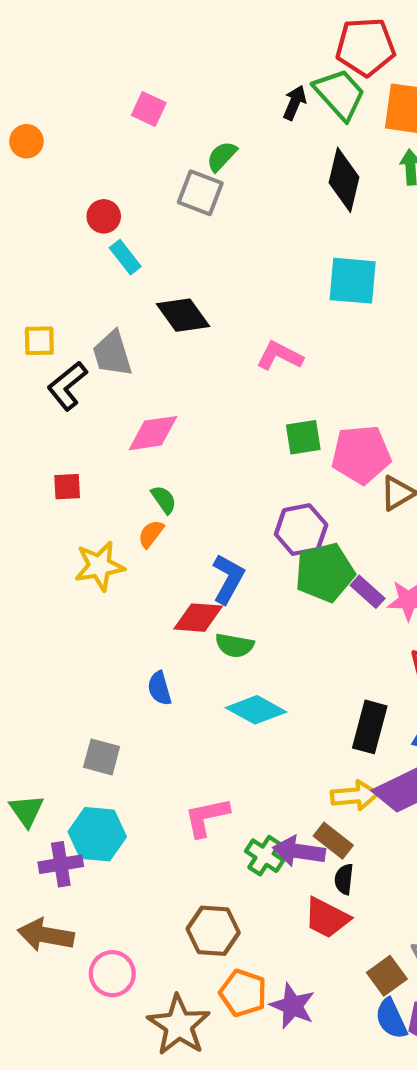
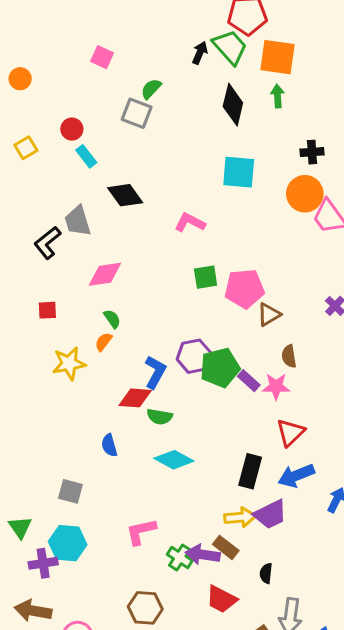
yellow square: (39, 341) -> (26, 148), moved, turned -30
purple hexagon: (301, 530) -> (194, 356), moved
black semicircle: (344, 879) -> (266, 573), moved

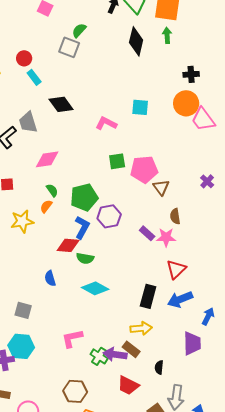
cyan square: (239, 172) -> (140, 107), moved, size x0.7
brown triangle: (269, 315) -> (161, 187), turned -36
green pentagon: (220, 368) -> (84, 197), moved
purple trapezoid: (270, 514) -> (192, 343), moved, turned -65

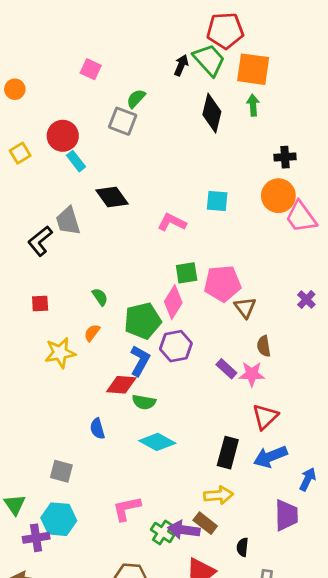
red circle: (24, 58) -> (63, 136), size x1.5
pink diamond: (47, 159) -> (173, 302), moved, turned -50
green semicircle: (52, 190) -> (100, 297), moved

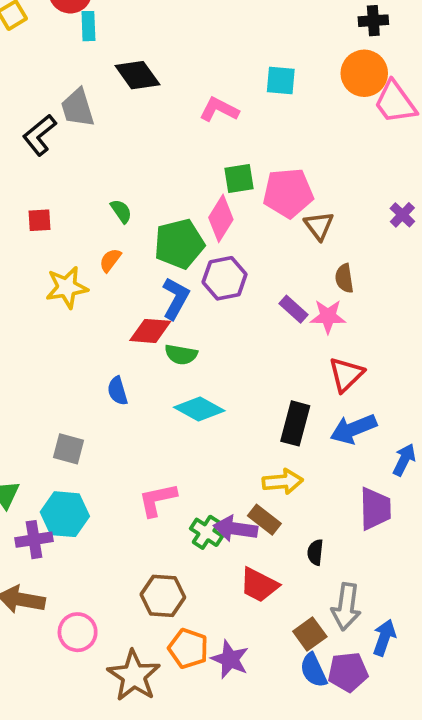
cyan rectangle: (76, 161) -> (88, 26), turned 36

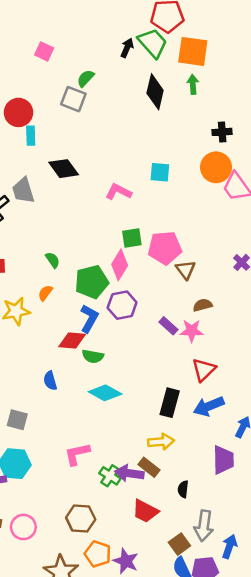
brown semicircle: (344, 278) -> (203, 305), turned 84
pink circle: (78, 632) -> (23, 527), moved

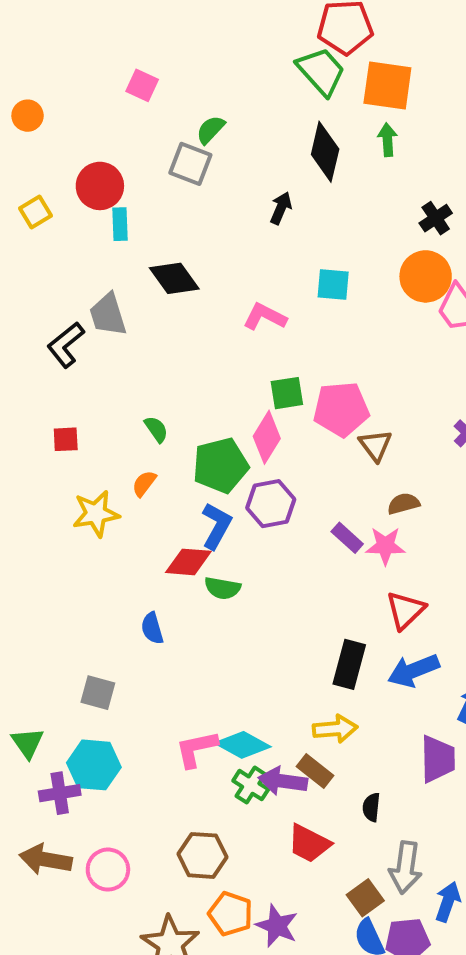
black arrow: (127, 48) -> (281, 208), moved
black cross: (222, 132) -> (436, 218), turned -30
cyan diamond: (105, 393) -> (243, 745), moved

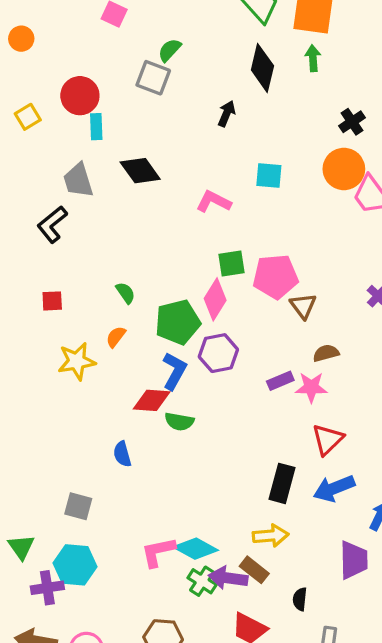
gray trapezoid: (108, 315) -> (78, 180), moved
purple rectangle: (347, 538) -> (280, 381), turned -65

